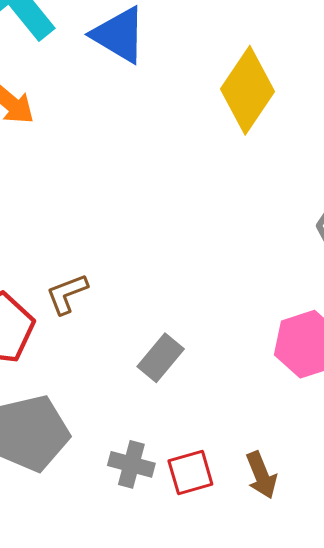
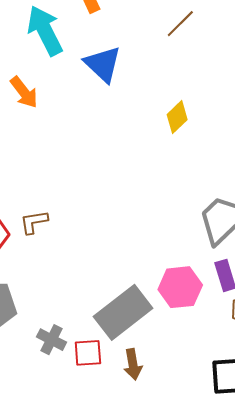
yellow diamond: (248, 90) -> (177, 117), size x0.6
gray rectangle: (161, 358) -> (123, 312), moved, size x1.8

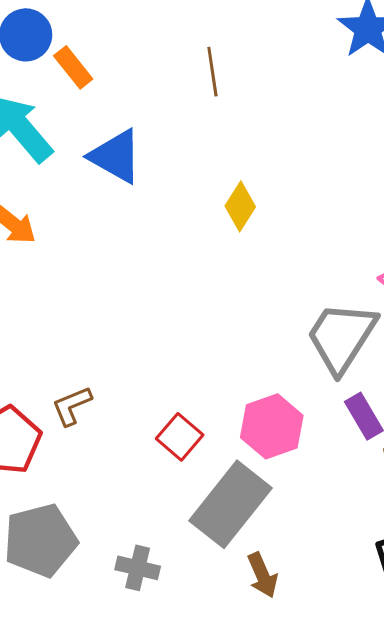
brown line: (180, 24) -> (212, 72), turned -40
pink hexagon: (180, 287) -> (272, 426), moved
red square: (88, 353) -> (180, 437), moved, turned -32

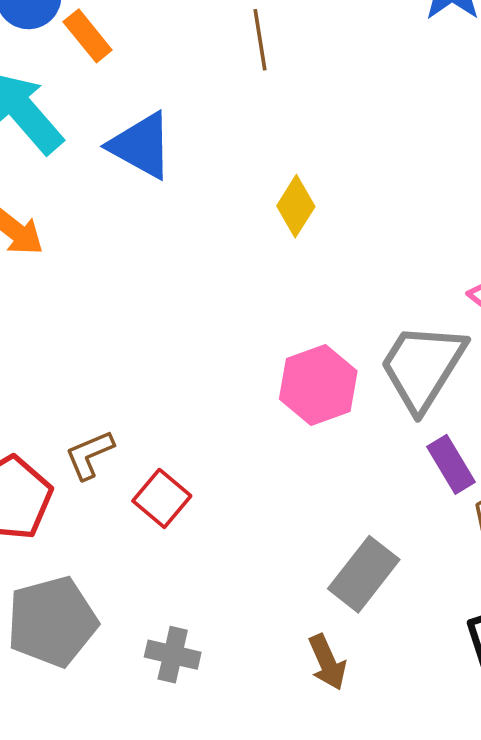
pink hexagon: (272, 426) -> (318, 385), moved
red square: (180, 437) -> (162, 498), moved
gray rectangle: (230, 504) -> (364, 574), moved, size x0.7

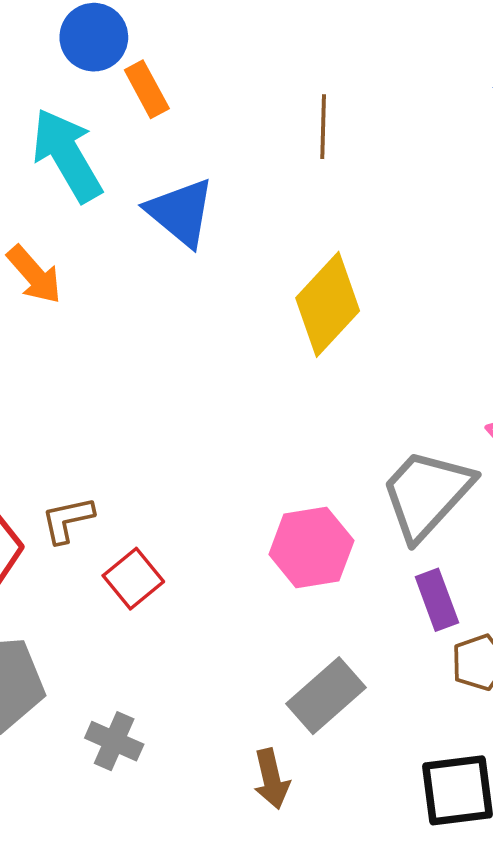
yellow diamond: (296, 206) -> (328, 304), size x1.6
pink hexagon: (318, 385) -> (311, 547), moved

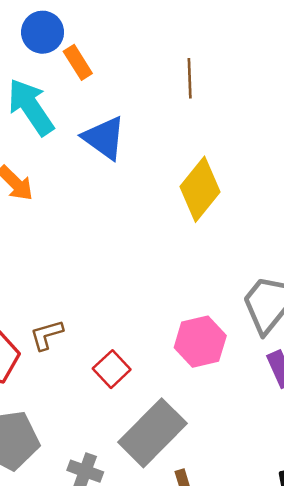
red square: (133, 579) -> (112, 369), moved
gray rectangle: (326, 696) -> (152, 433), moved, size x1.4

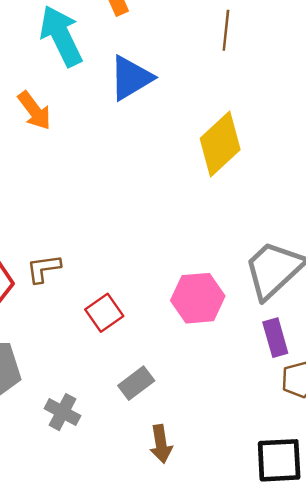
blue triangle: (104, 138) -> (131, 78), turned 45
gray rectangle: (152, 433) -> (136, 383), size x0.5

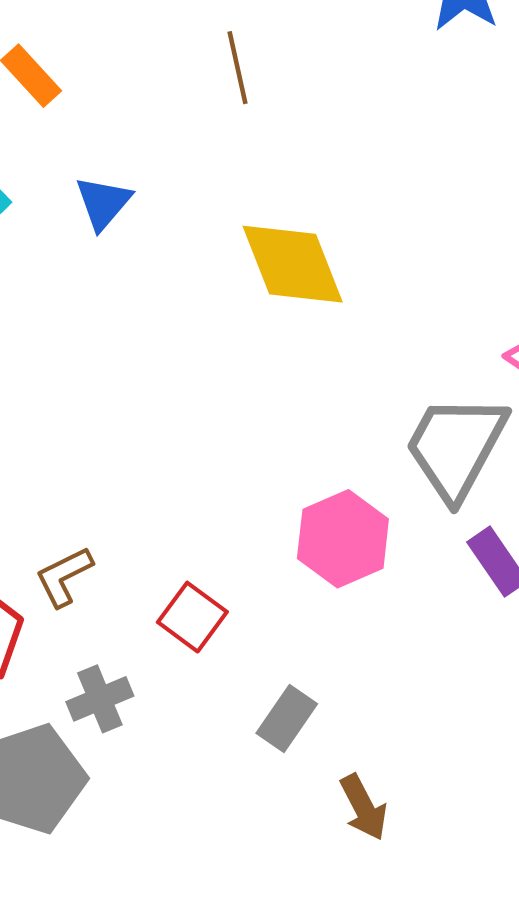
blue triangle: (131, 78) -> (103, 203), size x0.7
yellow diamond: (220, 144) -> (293, 264), turned -50
gray cross: (63, 412) -> (100, 699), moved, turned -32

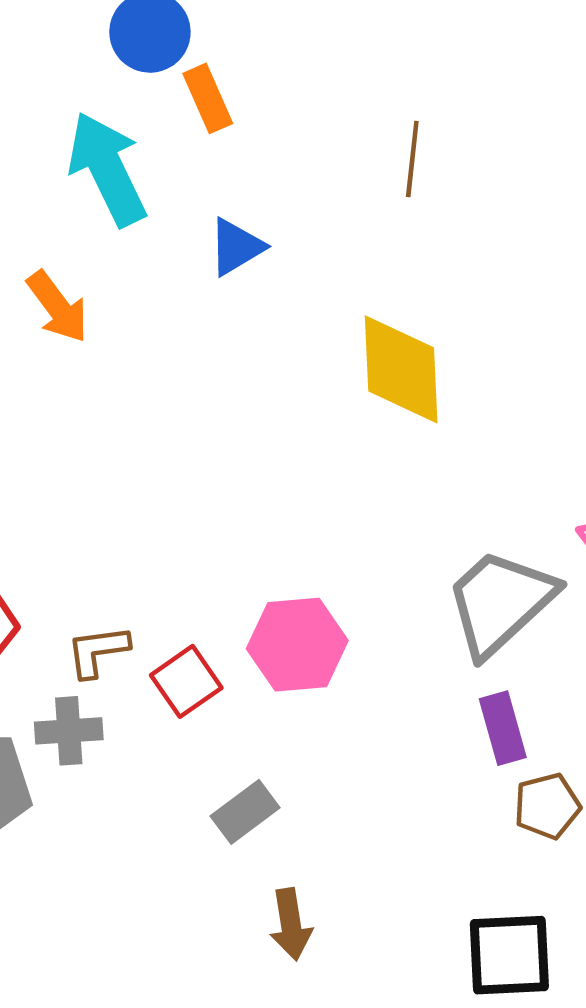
pink hexagon: (343, 539) -> (297, 645), moved
brown L-shape: (64, 577) -> (98, 651), moved

